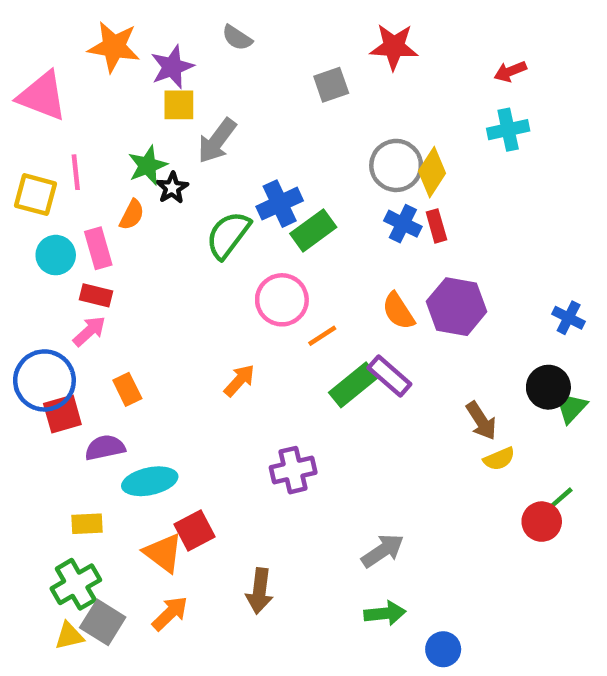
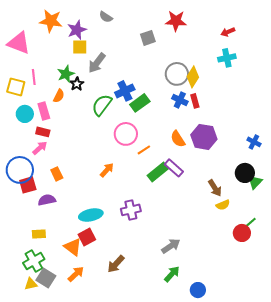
cyan ellipse: (150, 481) -> (91, 215), moved
brown arrow: (259, 591) -> (116, 264), turned 36
green arrow: (385, 613) -> (172, 274), turned -42

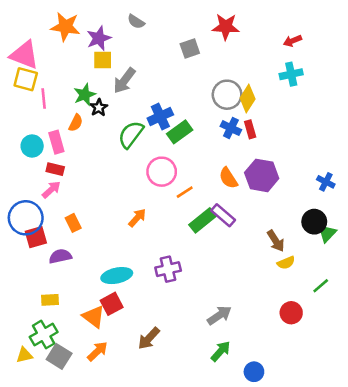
yellow square: (16, 87) -> (26, 79), moved
red circle: (242, 233) -> (291, 313), moved
yellow triangle: (31, 284) -> (24, 355), moved

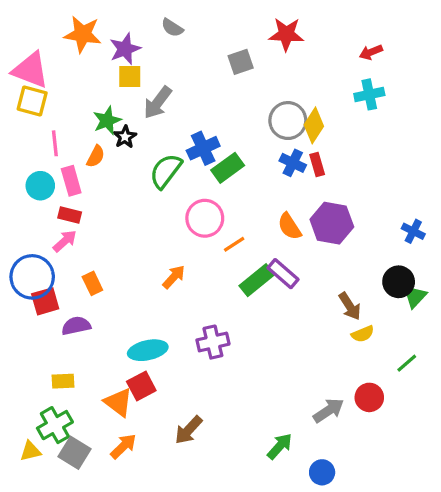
pink line: (44, 99) -> (55, 143), moved
gray arrow: (219, 315) -> (329, 410), moved

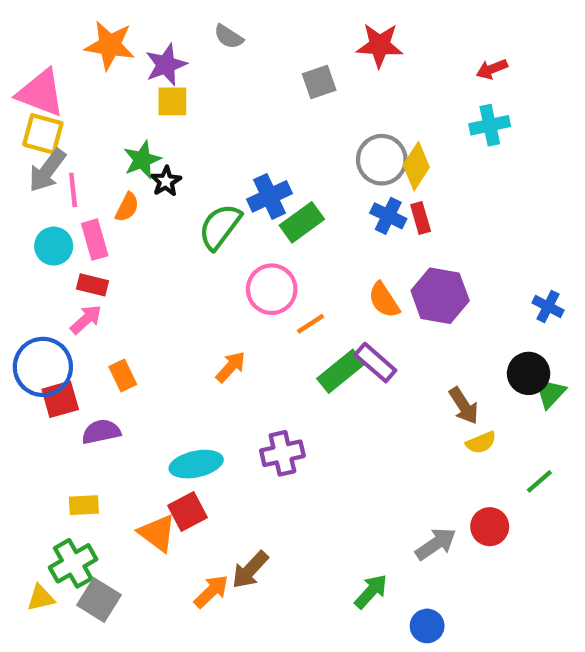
gray arrow: (158, 103) -> (47, 171), moved
orange arrow: (123, 446) -> (211, 591), moved

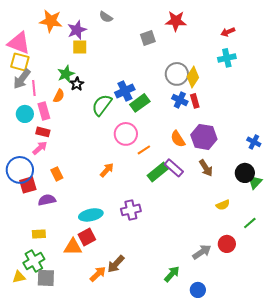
brown arrow: (464, 406) -> (206, 168), moved
orange triangle: (157, 533) -> (73, 247), turned -36
gray square: (99, 600) -> (46, 278), turned -30

